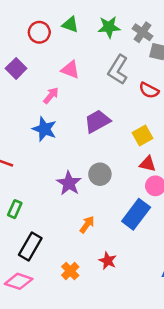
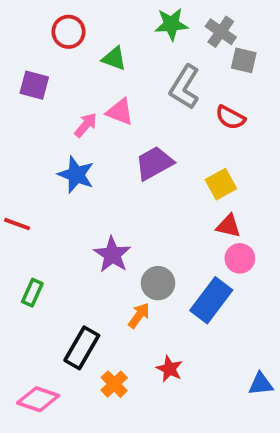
green triangle: (70, 25) -> (114, 58), moved
purple square: (16, 68) -> (34, 85), turned -30
pink triangle: (70, 70) -> (120, 112), moved
gray circle: (100, 174) -> (158, 283), moved
black rectangle: (30, 246) -> (82, 348), moved

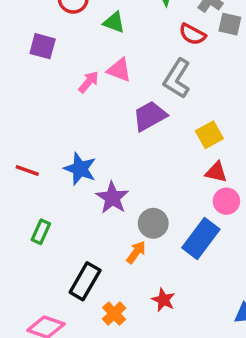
gray L-shape: (185, 87) -> (177, 79), moved
red semicircle: (230, 117) -> (192, 34), moved
blue star: (76, 175) -> (80, 169), moved

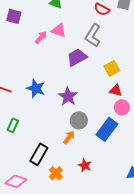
purple star: (112, 198) -> (68, 96), moved

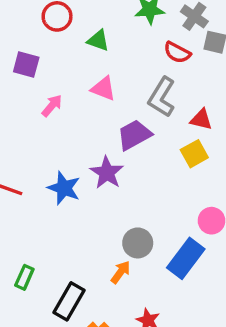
pink arrow: (41, 37) -> (52, 106), moved
red triangle: (116, 90) -> (201, 119), moved
purple star: (68, 96) -> (107, 173), moved
green rectangle: (13, 125) -> (24, 277), moved

